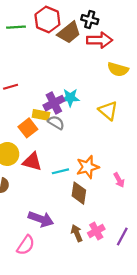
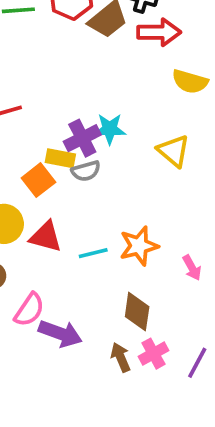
gray semicircle: (56, 123) -> (86, 171), turned 133
brown diamond: (79, 193) -> (137, 312), moved
pink semicircle: (26, 245) -> (29, 310), moved

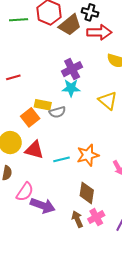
purple cross: (82, 138) -> (72, 69), moved

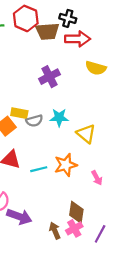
brown trapezoid: (70, 25) -> (47, 31), turned 35
cyan star: (71, 88) -> (59, 118), moved
yellow triangle: (108, 101) -> (86, 134), moved
brown diamond: (87, 193) -> (76, 212), moved

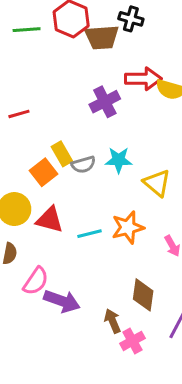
red arrow: (77, 39) -> (143, 79), moved
yellow rectangle: (19, 113) -> (62, 154), turned 49
pink cross: (74, 228) -> (132, 341), moved

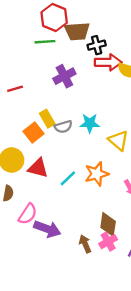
black cross: (131, 19) -> (97, 45), moved, turned -30
green line: (27, 30) -> (45, 42), moved
purple cross: (105, 102) -> (64, 76), moved
cyan line: (89, 234) -> (68, 178), turned -30
pink cross: (132, 341) -> (108, 242), moved

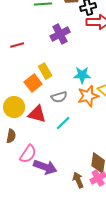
gray semicircle: (63, 127) -> (59, 97), moved
orange star: (97, 174) -> (88, 96), moved

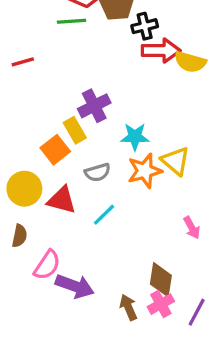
purple cross: (60, 34) -> (94, 106), moved
red line: (17, 45) -> (23, 62), moved

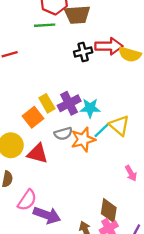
black cross: (145, 26) -> (83, 52), moved
purple cross: (94, 106) -> (69, 103), moved
orange star: (145, 171) -> (83, 139), moved
cyan line: (104, 215) -> (102, 130), moved

